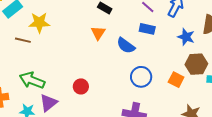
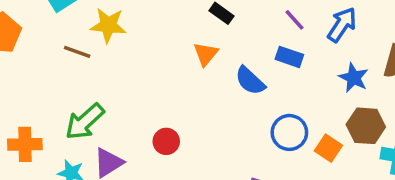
blue circle: (141, 77) -> (289, 132), moved
green arrow: (32, 80) -> (85, 122), turned -70

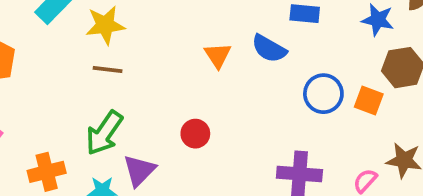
brown line: (77, 52) -> (108, 69), moved
orange triangle: (206, 54) -> (218, 55), moved

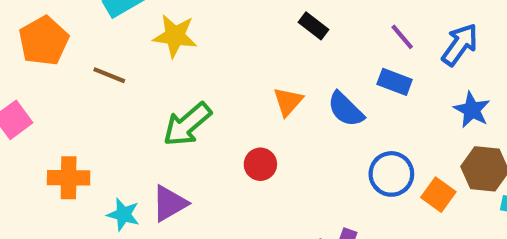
brown line: (108, 69) -> (109, 75), moved
green arrow: (104, 133) -> (187, 124), moved
red circle: (195, 134) -> (260, 164), moved

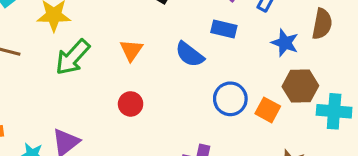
orange triangle: (288, 102) -> (131, 50), moved
green arrow: (187, 124) -> (73, 57), moved

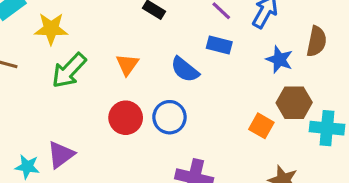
blue circle: (230, 99) -> (169, 117), moved
red circle: (131, 104) -> (126, 118), size x1.4

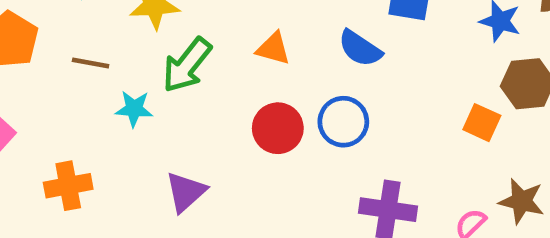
orange triangle: (127, 65) -> (273, 49), turned -45
cyan star: (27, 167) -> (134, 109), moved

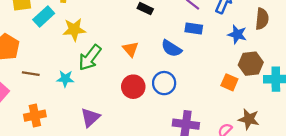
orange triangle: (273, 49) -> (130, 49), turned 35
brown line: (91, 63) -> (31, 74), moved

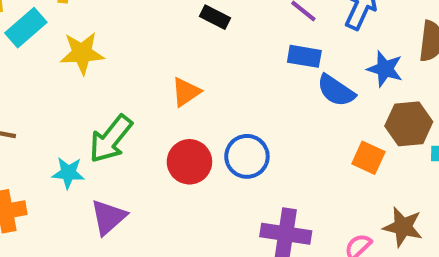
blue semicircle: (171, 48) -> (336, 91), moved
orange triangle: (130, 49) -> (186, 92), turned 35
green arrow: (90, 58) -> (111, 139), moved
cyan star: (65, 79) -> (68, 173), moved

